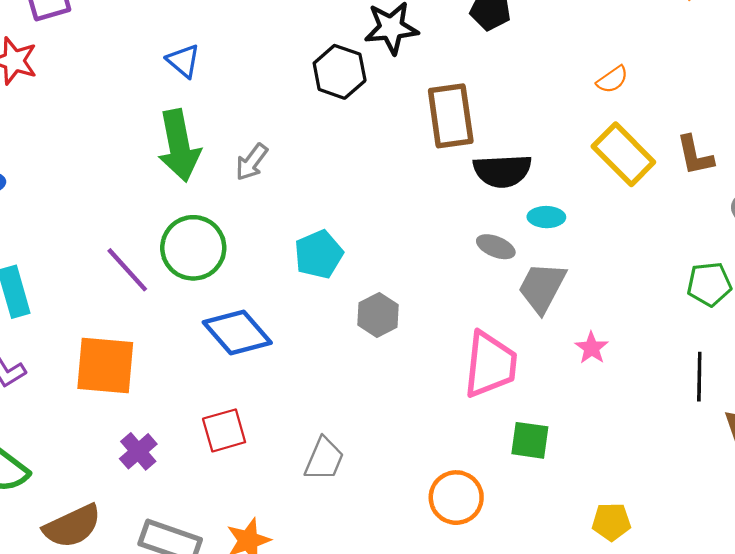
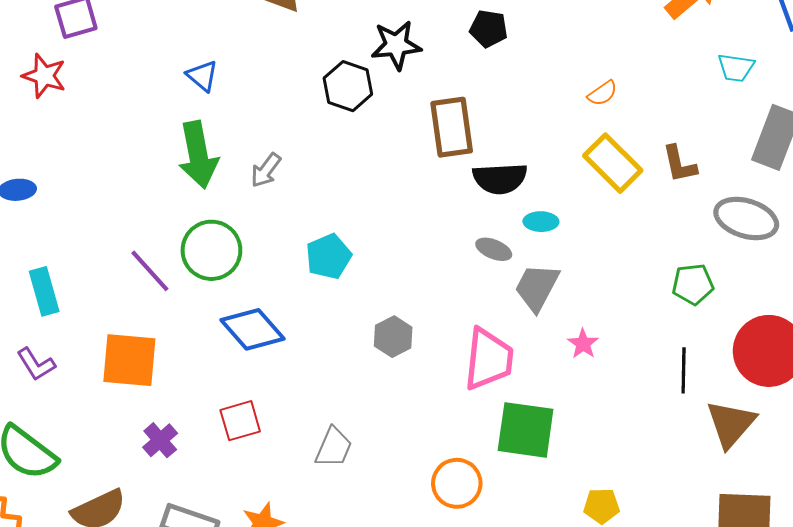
gray hexagon: (378, 315) -> (393, 337), moved
green square: (530, 440) -> (526, 430), size x1.6

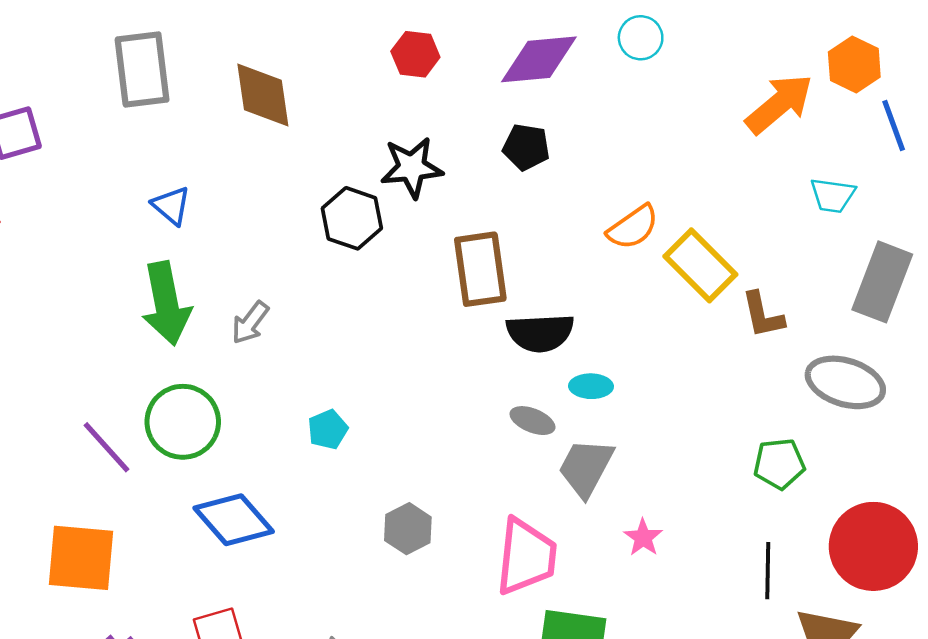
orange semicircle: (603, 93) -> (633, 227), moved, size x1.4
yellow rectangle: (613, 163) -> (700, 265), moved
cyan pentagon: (328, 256) -> (328, 429), size x0.7

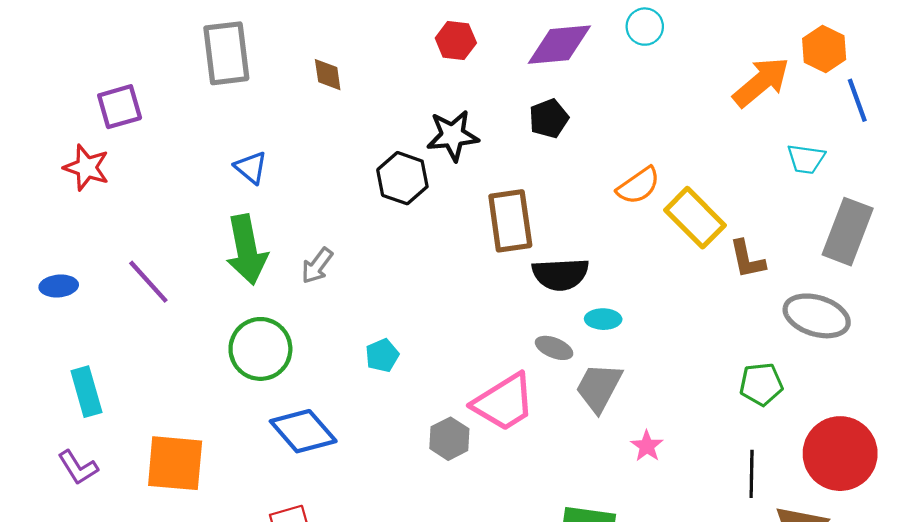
brown diamond: (263, 95) -> (328, 75), size x0.6
black pentagon: (526, 147) -> (549, 118), turned -30
purple line: (106, 447) -> (148, 282), moved
pink trapezoid: (526, 557) -> (504, 402), moved, turned 52

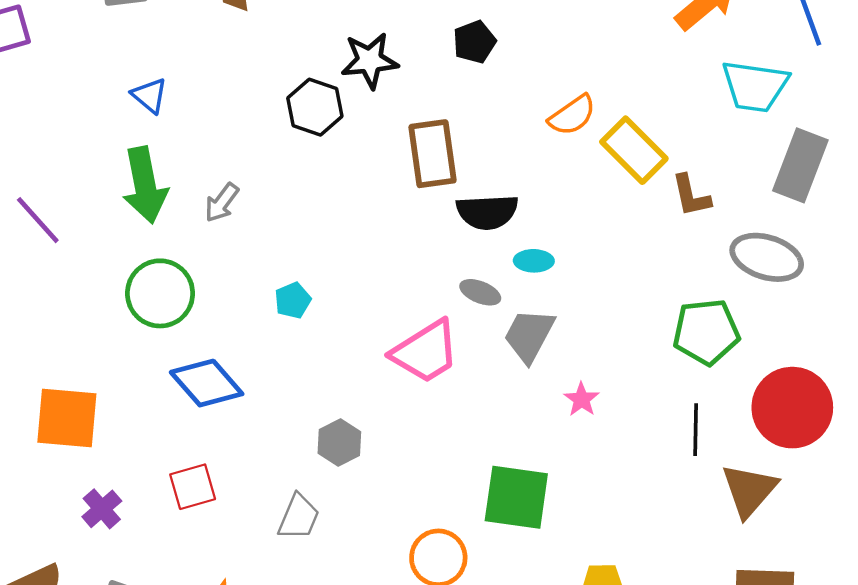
cyan trapezoid: (806, 159) -> (755, 86), size x1.6
green pentagon: (761, 384) -> (706, 332), size x1.4
gray hexagon: (449, 439) -> (339, 442), moved

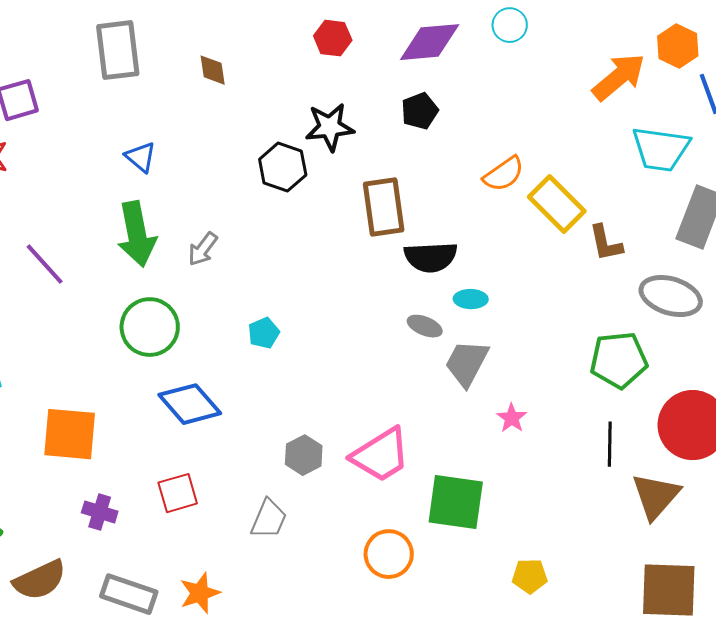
pink trapezoid: (426, 352) -> (381, 455), moved
purple cross: (102, 509) -> (100, 512), turned -32

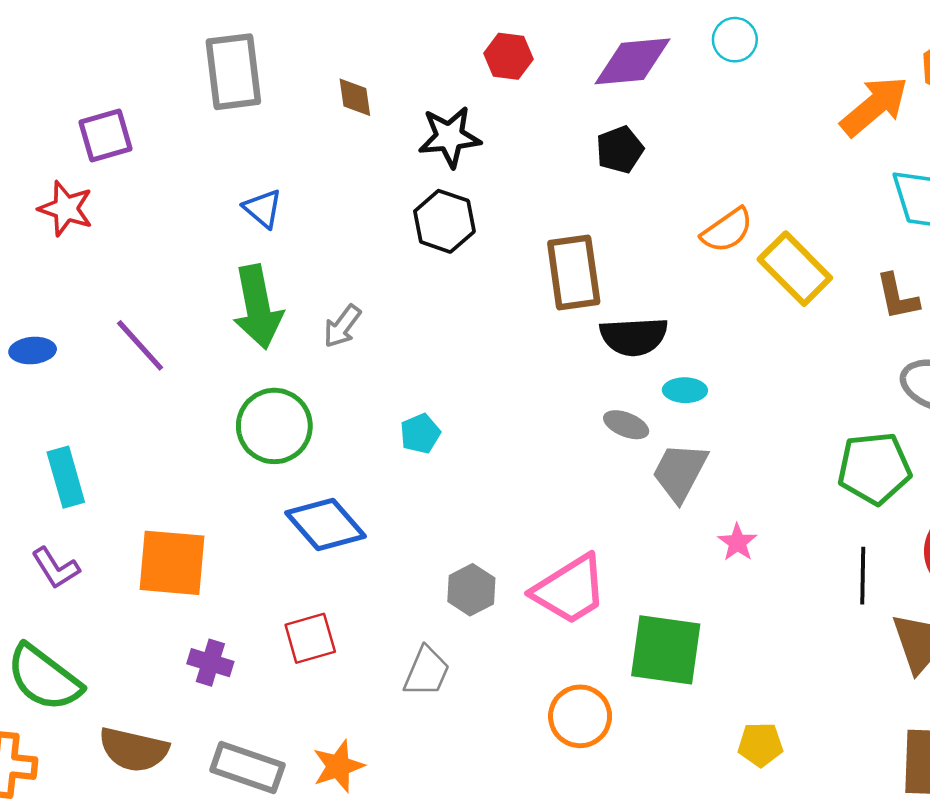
black star: (330, 127) -> (450, 137), moved
brown L-shape: (606, 243) -> (897, 297), moved
brown semicircle: (40, 580) -> (134, 750), turned 38

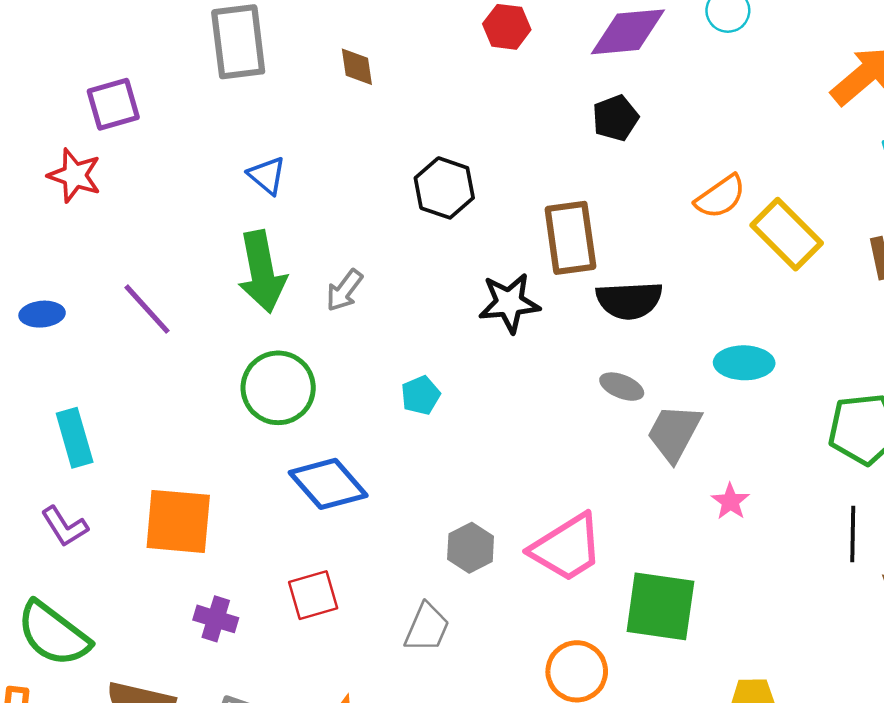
black star: (450, 137) -> (509, 303), moved
cyan ellipse: (685, 390) -> (744, 363), moved, size x1.4

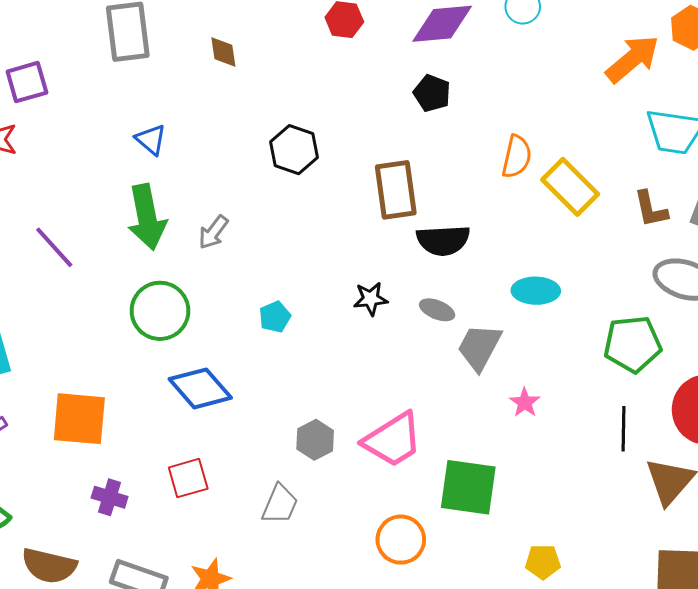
black pentagon: (615, 118) -> (432, 93), turned -30
orange semicircle: (720, 197) -> (517, 157), turned -42
black star: (509, 303) -> (371, 299), moved, size x0.7

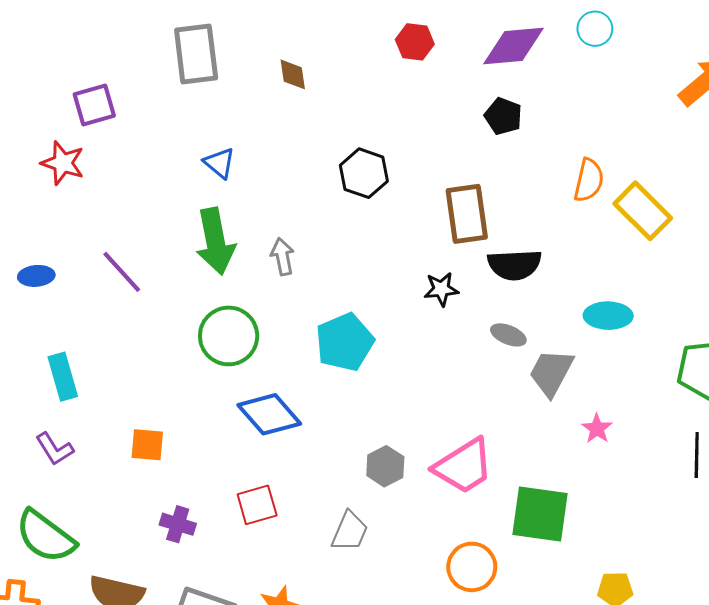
gray arrow: (213, 232) -> (283, 257), turned 132
black star: (371, 299) -> (441, 289), moved
cyan pentagon: (275, 317) -> (345, 342), size x1.8
orange square: (79, 419) -> (147, 445), size x0.6

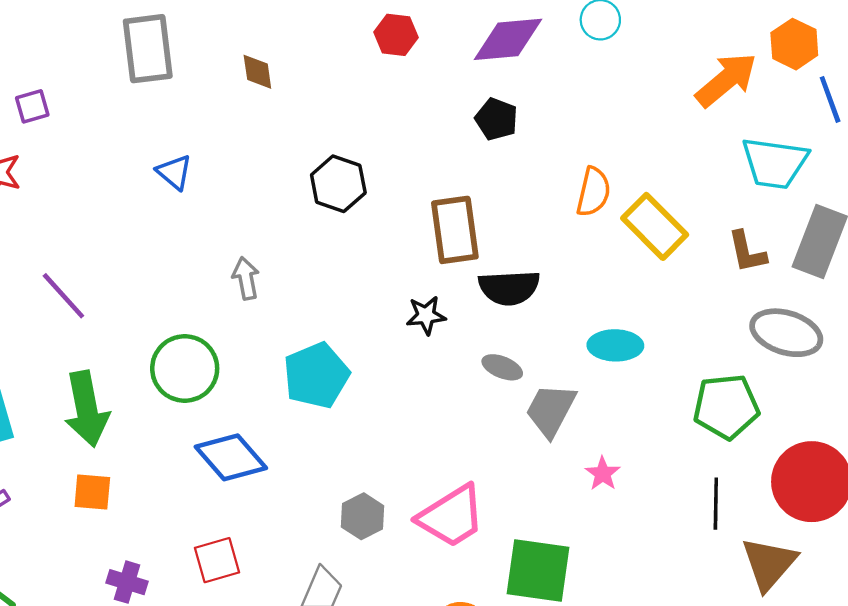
purple square: (94, 105) -> (32, 106), size x0.7
green arrow: (215, 241) -> (87, 409), moved

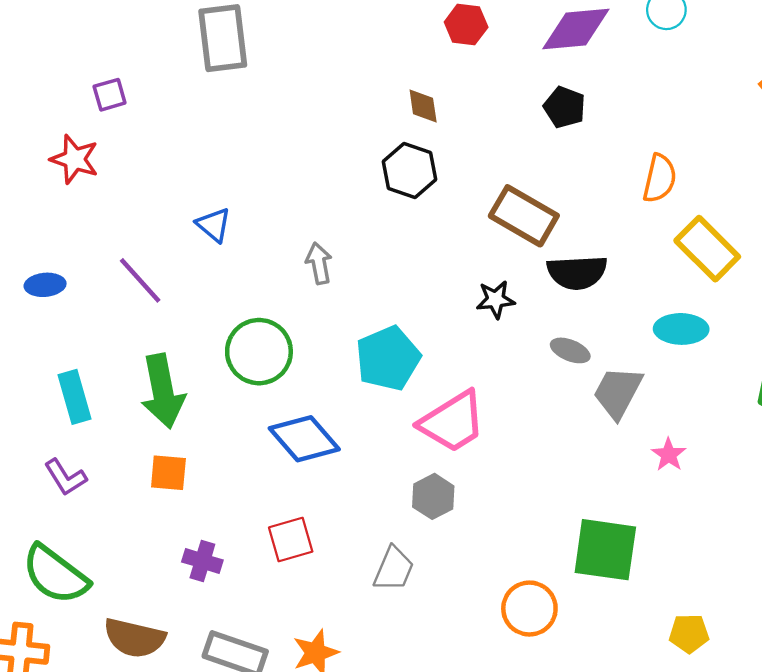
brown diamond: (257, 72) -> (423, 106), moved
blue triangle: (174, 172) -> (214, 225), moved
yellow rectangle: (655, 226) -> (707, 249), moved
brown rectangle: (455, 230) -> (524, 216), turned -52
pink trapezoid: (451, 516) -> (453, 422), moved

